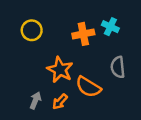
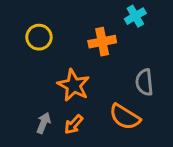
cyan cross: (110, 27) -> (135, 16), moved, turned 35
orange semicircle: (88, 87) -> (125, 117), moved

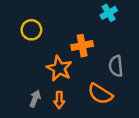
orange cross: (102, 42) -> (82, 46), moved
orange arrow: (74, 124) -> (59, 100), turned -42

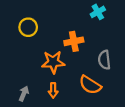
orange star: (59, 68) -> (53, 62), turned -30
gray arrow: (35, 99) -> (24, 94), moved

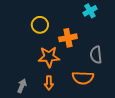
yellow circle: (28, 27) -> (40, 25), moved
orange semicircle: (90, 85) -> (83, 78), turned -30

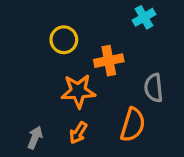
orange semicircle: (83, 78) -> (133, 125), turned -75
orange arrow: (49, 83) -> (78, 133), turned 32

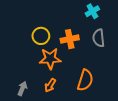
yellow circle: (64, 40) -> (41, 36), moved
gray semicircle: (154, 88) -> (99, 38), moved

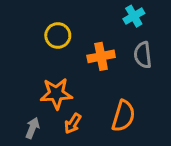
yellow circle: (41, 36) -> (58, 35), moved
orange star: (50, 59) -> (56, 94), moved

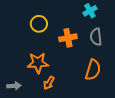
orange semicircle: (123, 116) -> (93, 70), moved
gray arrow: (32, 128) -> (14, 86), moved, turned 64

